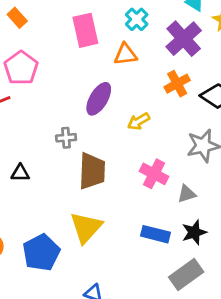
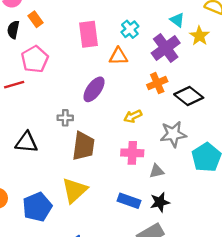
yellow arrow: (139, 121) -> (133, 116), moved
black triangle: (20, 173) -> (26, 142), size x1.5
pink cross: (154, 174) -> (132, 153), turned -30

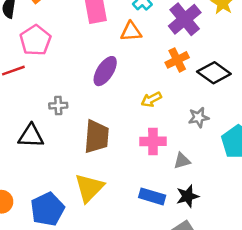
gray cross: (65, 118) -> (58, 106), moved
gray star: (173, 134) -> (199, 117), size x0.7

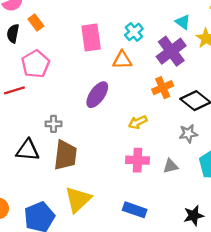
gray star: (199, 117) -> (188, 134), moved
brown trapezoid: (97, 137) -> (65, 155), moved
gray triangle: (182, 161) -> (170, 166), moved
black star: (188, 196) -> (194, 216), moved

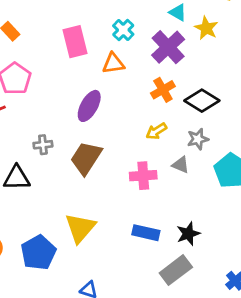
yellow arrow: (138, 122) -> (156, 131), moved
brown trapezoid: (65, 155) -> (86, 158), moved, turned -148
gray triangle: (170, 166) -> (181, 165), moved, turned 42
black star: (194, 216) -> (188, 234), moved

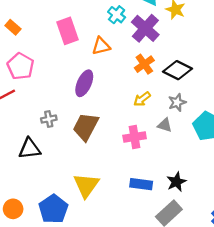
cyan cross: (123, 30) -> (117, 15), moved

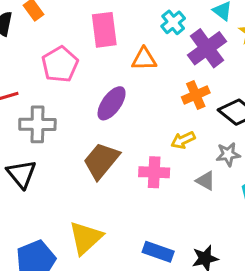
pink pentagon: (21, 66) -> (60, 64), moved
gray cross: (49, 119) -> (37, 124), moved, size x1.6
pink cross: (135, 137) -> (154, 172), moved
black triangle: (30, 149) -> (21, 174), turned 45

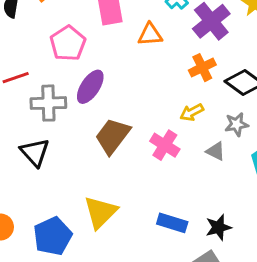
purple ellipse: (112, 103) -> (90, 87), moved
pink cross: (154, 172) -> (165, 145), turned 32

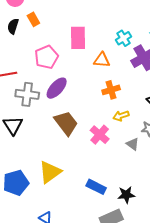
orange cross: (202, 68) -> (111, 90), moved
brown trapezoid: (113, 136) -> (66, 123), turned 96

